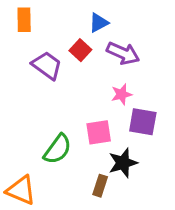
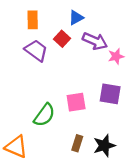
orange rectangle: (24, 20) -> (33, 20), moved
pink star: (121, 94) -> (116, 56), moved
black star: (123, 163) -> (104, 146), moved

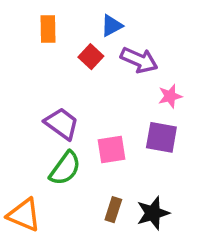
purple trapezoid: (36, 50) -> (62, 124), moved
pink star: (116, 56) -> (170, 96), moved

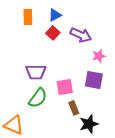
blue triangle: (112, 26) -> (55, 15), moved
purple trapezoid: (62, 124) -> (36, 72), turned 145
brown rectangle: (113, 210) -> (74, 108), moved, turned -40

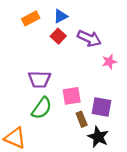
orange rectangle: (28, 17) -> (31, 18), turned 63
purple square: (94, 80) -> (101, 107), moved
black star: (89, 124) -> (98, 137), turned -30

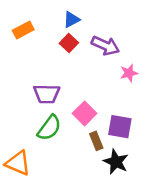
orange rectangle: (31, 18) -> (23, 30), moved
pink square: (72, 96) -> (85, 113), turned -36

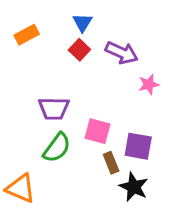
blue triangle: (71, 20) -> (82, 23), turned -30
pink square: (85, 113) -> (98, 131), turned -30

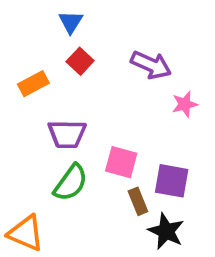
blue triangle: (82, 23) -> (71, 22), moved
orange rectangle: (27, 35) -> (33, 84), moved
red square: (79, 50) -> (80, 61), moved

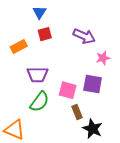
red square: (80, 61) -> (45, 34), turned 32
purple square: (172, 181) -> (93, 84), moved

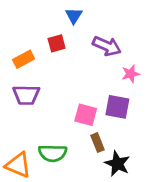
blue triangle: (40, 12) -> (74, 16), moved
purple trapezoid: (37, 75) -> (26, 95), moved
green semicircle: (40, 102) -> (53, 153), moved, turned 55

